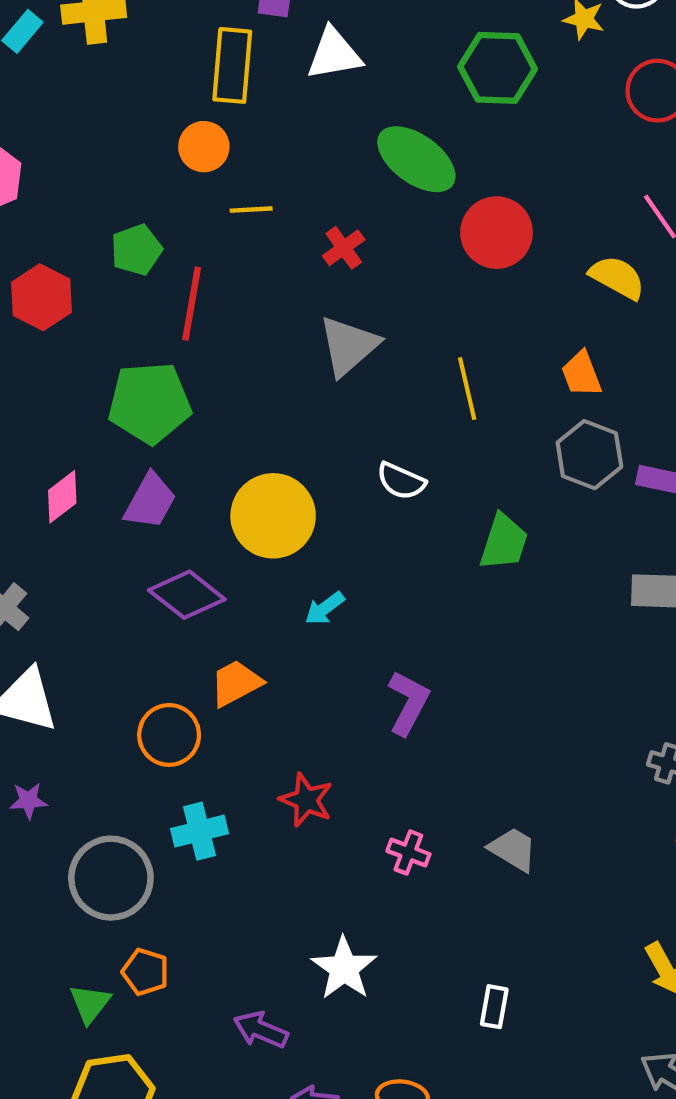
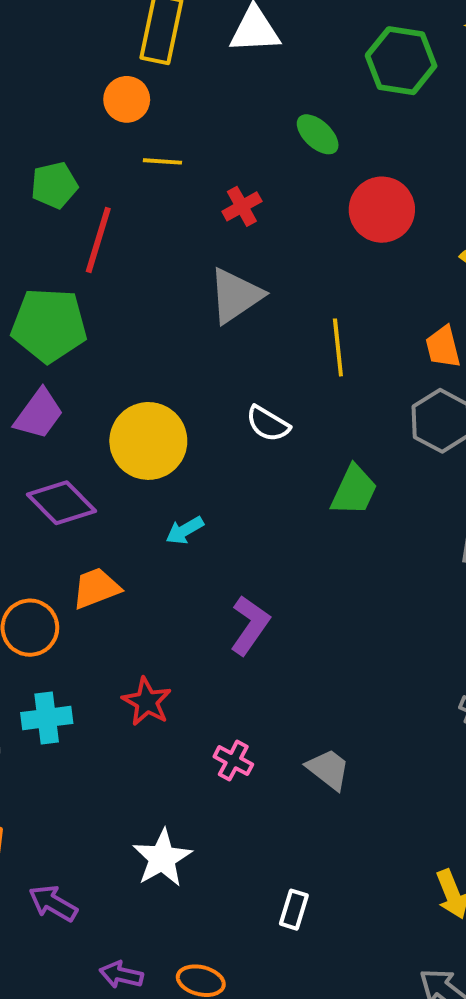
green ellipse: (416, 159) -> (318, 134), size x0.6
purple arrow: (261, 1030) -> (53, 903), moved

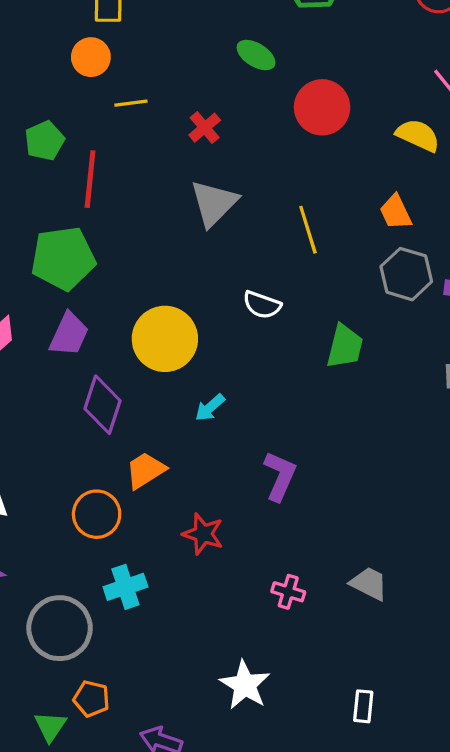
purple diamond: (62, 503) -> (103, 405), turned 74
red star: (147, 702) -> (203, 534), moved

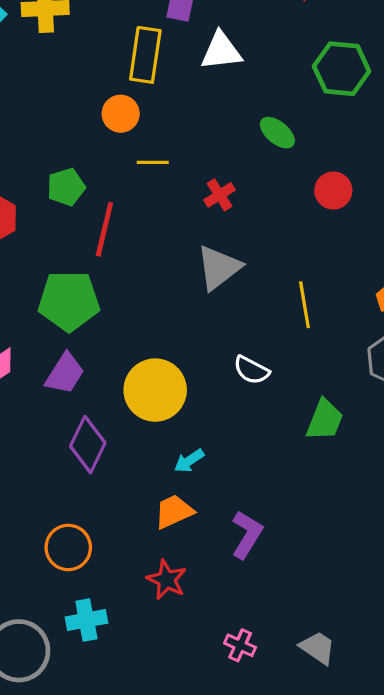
red circle: (322, 107) -> (333, 191), size x0.7
orange trapezoid: (145, 470) -> (174, 512), moved

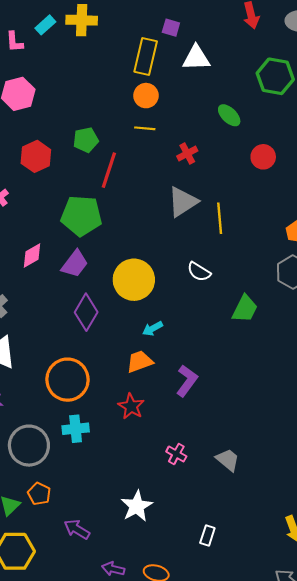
orange circle: (121, 114) -> (146, 96), moved
yellow line: (304, 305) -> (220, 218), moved
orange circle: (68, 547) -> (68, 380), size x1.4

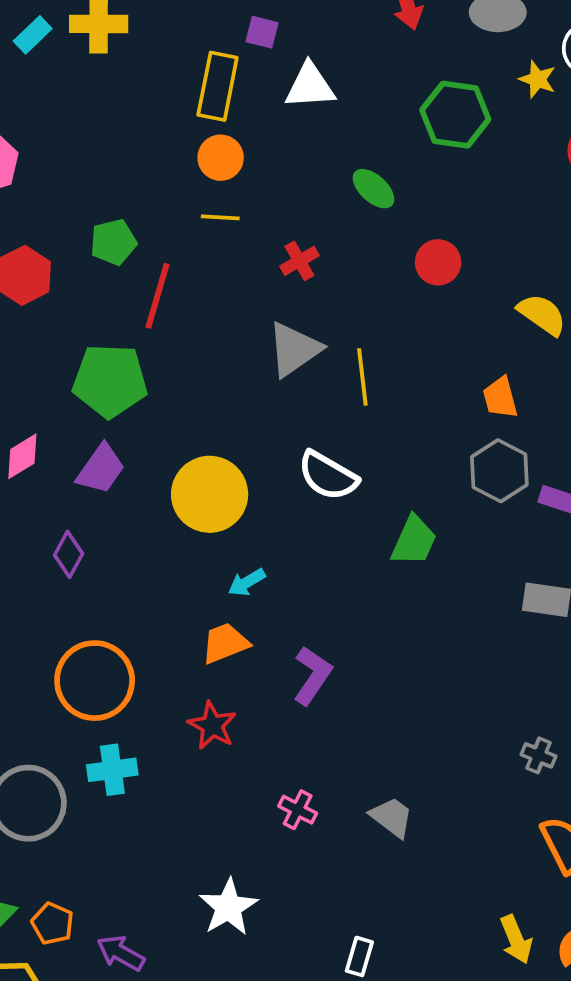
white semicircle: (199, 272) -> (328, 476), size x1.4
purple diamond: (86, 312) -> (69, 554), moved, size x0.7
orange pentagon: (39, 494) -> (53, 924), moved

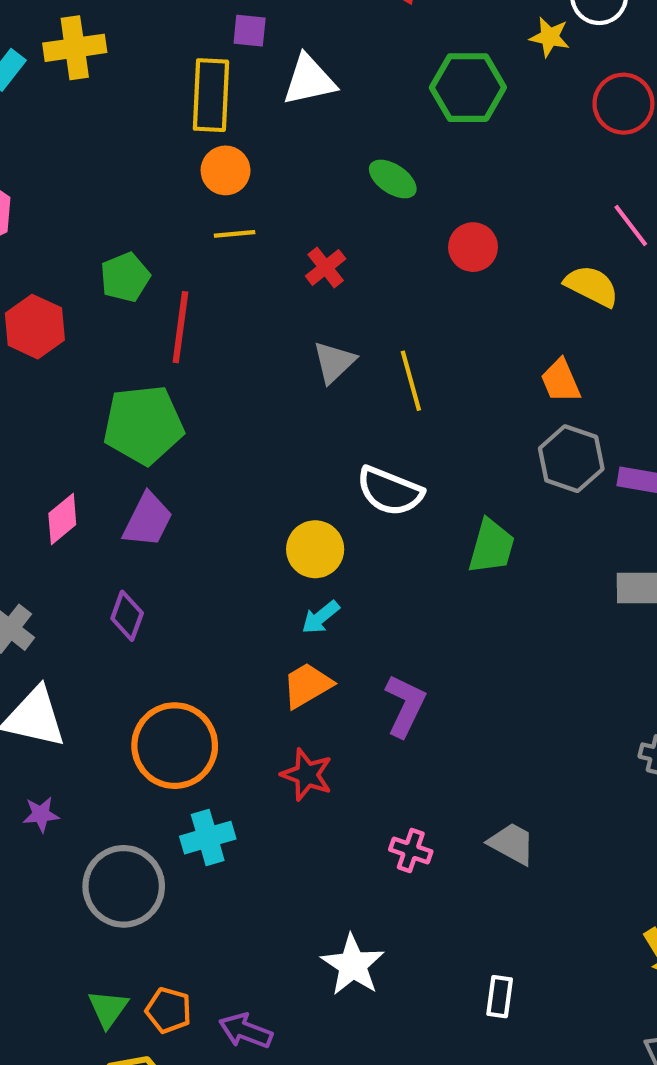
gray triangle: (294, 349) -> (334, 362), size x0.7
yellow circle: (210, 494) -> (315, 549), moved, size x0.7

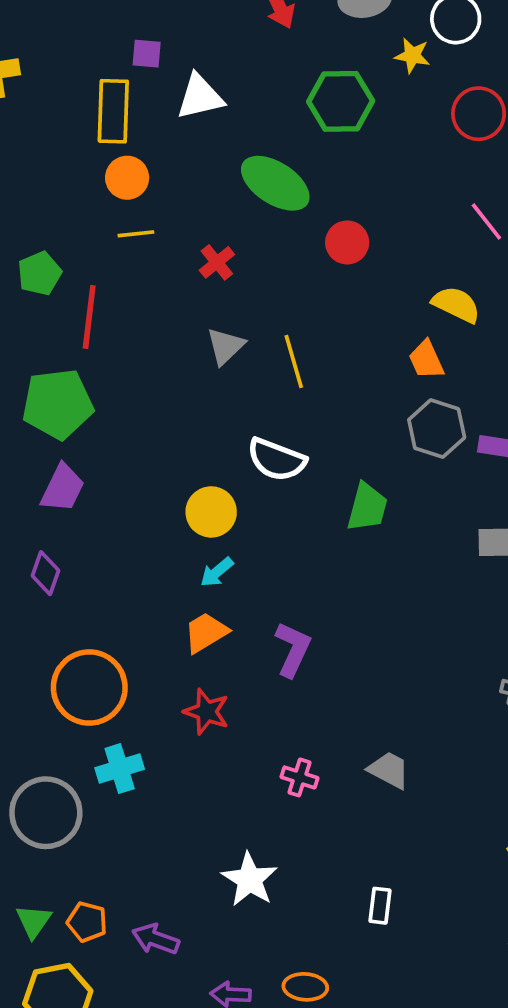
green ellipse: (393, 179) -> (275, 183), size x1.6
yellow semicircle: (592, 286) -> (456, 304), moved

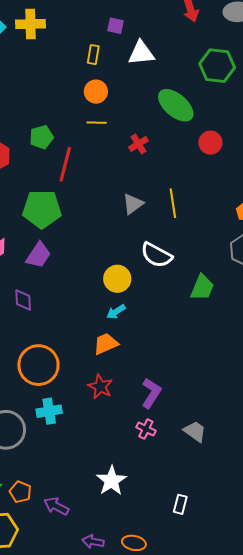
yellow rectangle: (113, 111) -> (93, 55), size x0.6
gray triangle: (226, 346) -> (133, 204), moved
purple diamond: (45, 573) -> (23, 300), turned -30
purple L-shape: (293, 649) -> (151, 393), moved

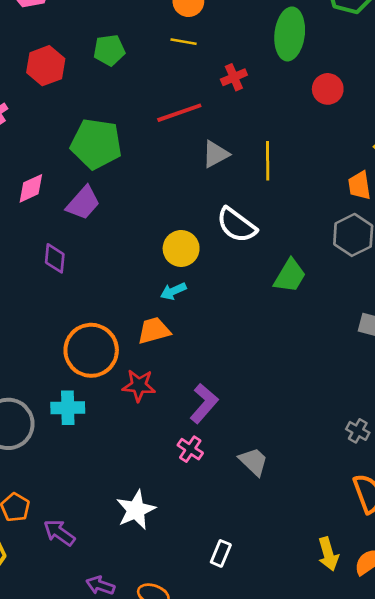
green ellipse: (176, 105) -> (290, 34), turned 48
red line: (65, 164) -> (179, 113), moved, turned 48
orange circle: (38, 365) -> (91, 350), moved
red star: (100, 387) -> (139, 385), turned -30

